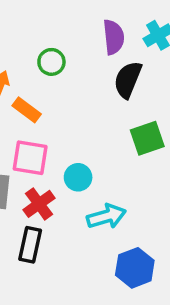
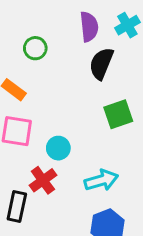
red cross: (39, 204) -> (43, 180), moved
cyan arrow: (106, 216) -> (101, 180), moved

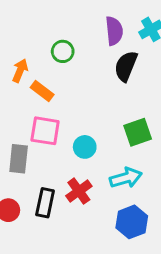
green square: (118, 114) -> (138, 132), moved
red cross: (43, 180) -> (79, 191), moved

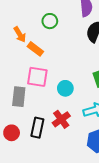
orange arrow: (20, 71) -> (20, 34), turned 126

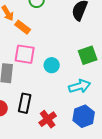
red cross: (61, 119) -> (48, 119), moved

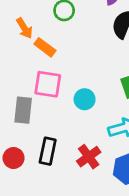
red cross: (48, 119) -> (89, 157), moved

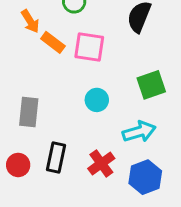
pink square: (48, 84) -> (89, 47), moved

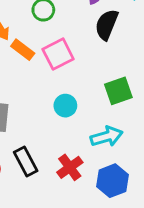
pink square: (89, 47) -> (58, 54), turned -36
black rectangle: (56, 157) -> (26, 162), turned -40

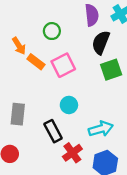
green square: (118, 91) -> (111, 70), moved
black rectangle: (26, 162) -> (53, 131), moved

